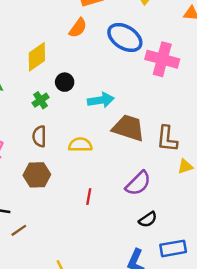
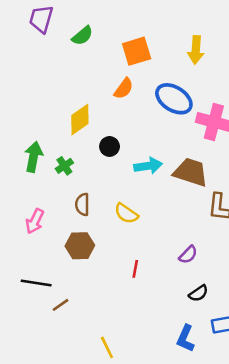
green cross: (41, 100) -> (64, 166), moved
brown trapezoid: (128, 128) -> (191, 172), moved
yellow semicircle: (80, 145) -> (126, 213), turned -145
purple semicircle: (138, 183) -> (188, 255), size x0.7

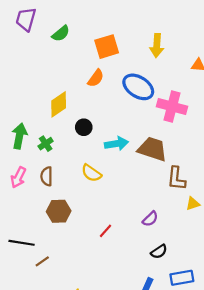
brown semicircle: (82, 204) -> (47, 176), moved
yellow semicircle: (126, 213) -> (91, 173), moved
pink arrow: (35, 221) -> (18, 177), moved
red line: (135, 269) -> (106, 231), turned 32

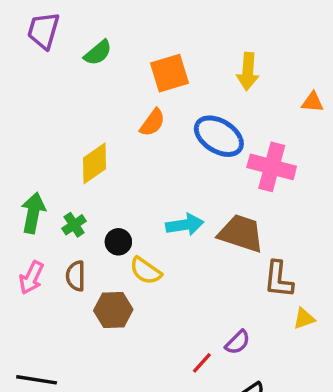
black circle: (84, 127) -> (118, 242), moved
brown hexagon: (59, 211) -> (113, 310), moved
red line: (106, 231) -> (202, 363), moved

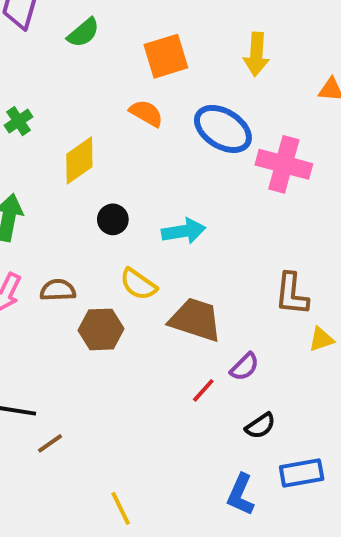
orange semicircle: (152, 123) -> (146, 113), turned -96
green cross: (74, 225) -> (18, 121), moved
brown trapezoid: (241, 233) -> (195, 320), moved
black circle: (118, 242) -> (113, 219), moved
brown semicircle: (76, 276) -> (58, 290), turned 88

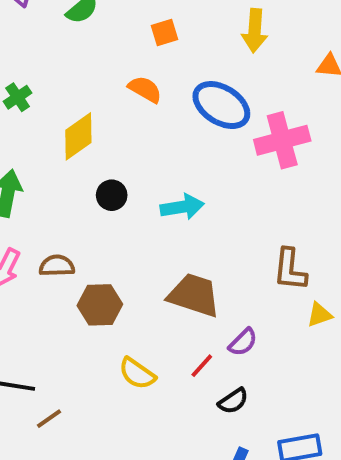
orange square: (166, 56) -> (165, 33), size x0.6
pink cross: (284, 164) -> (282, 140), turned -30
yellow semicircle: (138, 284) -> (137, 374), moved
black semicircle: (260, 426) -> (233, 401), moved

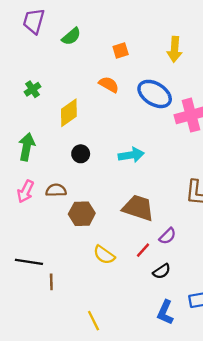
black circle: (112, 195) -> (81, 154), moved
brown line: (49, 419) -> (51, 282), turned -56

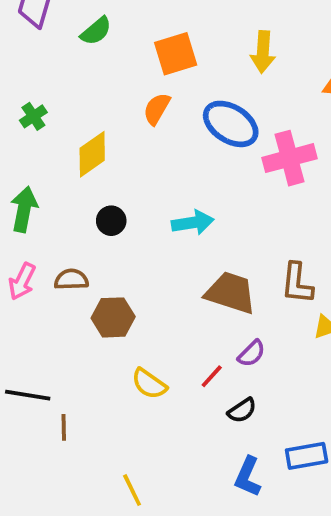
orange square: (121, 50) -> (176, 54), size x1.6
orange semicircle: (109, 85) -> (157, 109), turned -90
brown trapezoid: (138, 208) -> (231, 293), moved

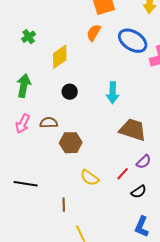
cyan arrow: (193, 223) -> (113, 93), turned 100
brown line: (64, 427) -> (64, 205), moved

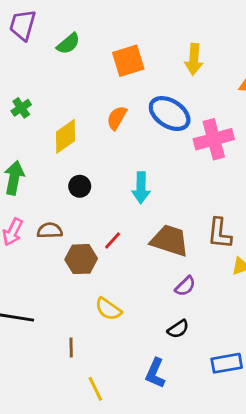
orange semicircle: (94, 33) -> (117, 118), moved
red line: (123, 174) -> (113, 240), moved
blue L-shape: (142, 227) -> (155, 373), moved

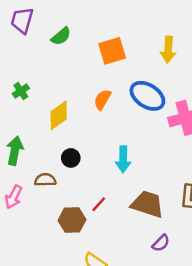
brown semicircle: (50, 231) -> (45, 180), moved

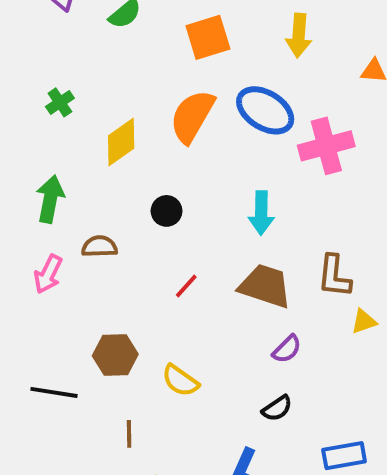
orange semicircle: (102, 100) -> (192, 116), size x1.6
black circle: (71, 158) -> (167, 211), moved
cyan arrow: (123, 159) -> (261, 213), moved
brown hexagon: (72, 220) -> (115, 355), moved

